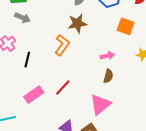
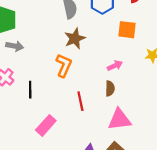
brown semicircle: (108, 76) -> (110, 88), moved
red line: (63, 87) -> (80, 101), moved, turned -42
pink triangle: (100, 104) -> (119, 119), turned 45

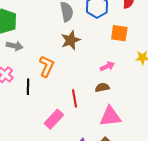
orange L-shape: (64, 65) -> (47, 66), moved
brown semicircle: (110, 88) -> (102, 87), turned -104
pink rectangle: (46, 125) -> (54, 119), moved

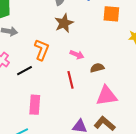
pink arrow: (107, 66) -> (77, 55), moved, turned 48
black line: (28, 87) -> (25, 71), turned 63
pink rectangle: (54, 119) -> (35, 105), moved, turned -36

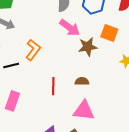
brown star: (64, 23) -> (88, 47), moved
pink arrow: (77, 55) -> (70, 28), moved, size x1.5

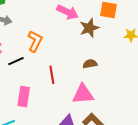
red line: (53, 86) -> (52, 75), moved
pink triangle: (84, 111) -> (83, 94), moved

